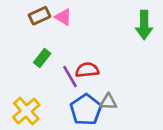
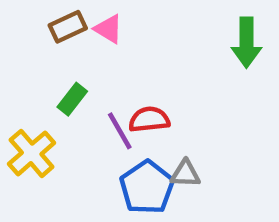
yellow cross: (26, 111) -> (32, 153), moved

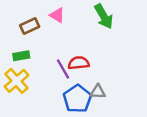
brown rectangle: (68, 27) -> (30, 26), moved
green arrow: (246, 43) -> (104, 16), moved, turned -30
green rectangle: (72, 99) -> (21, 56), moved, turned 42

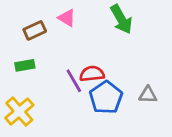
yellow cross: (16, 81) -> (19, 111), moved
gray triangle: (98, 92) -> (148, 95), moved
blue pentagon: (77, 99) -> (106, 98), moved

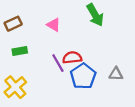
pink triangle: (67, 18) -> (54, 25), moved
brown rectangle: (35, 30) -> (13, 24), moved

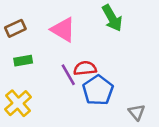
pink triangle: (54, 25) -> (63, 30), size x1.5
gray triangle: (116, 74) -> (137, 112), moved, turned 48

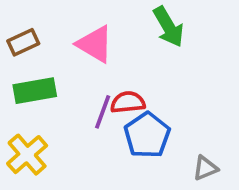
green rectangle: (23, 61) -> (35, 91), size x1.5
purple line: (68, 75) -> (103, 112), turned 50
gray triangle: (137, 112) -> (205, 168), turned 48

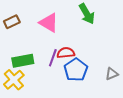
green rectangle: (35, 91) -> (23, 61), moved
gray triangle: (205, 168) -> (112, 74), moved

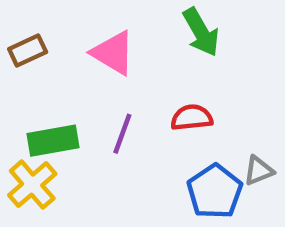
red semicircle: (66, 53) -> (192, 118), moved
blue pentagon: (76, 70) -> (215, 191), moved

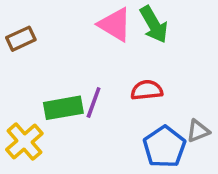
pink triangle: (113, 53) -> (115, 25), moved
green rectangle: (53, 141) -> (63, 108), moved

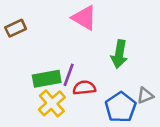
green arrow: (154, 25) -> (119, 54), moved, turned 40
red semicircle: (147, 90) -> (84, 88), moved
yellow cross: (24, 142) -> (52, 103), moved

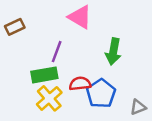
purple line: (69, 75) -> (57, 52), moved
gray triangle: (145, 96) -> (138, 107), moved
blue pentagon: (121, 107) -> (101, 93), moved

